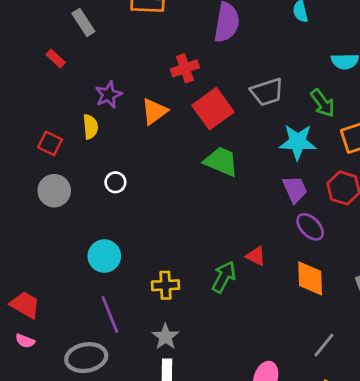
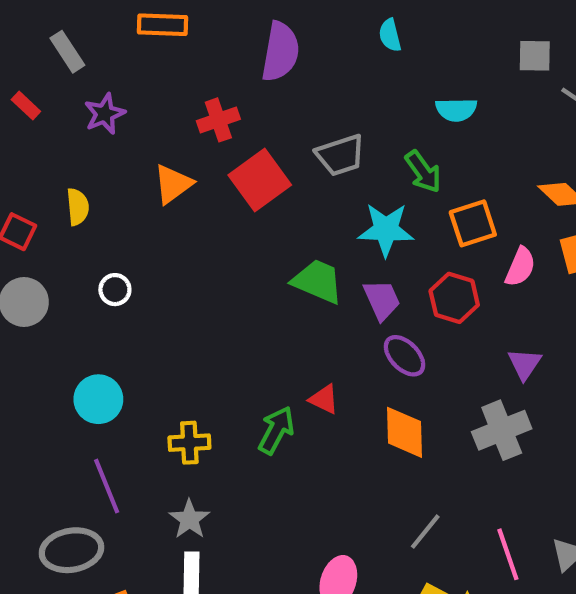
purple star: (108, 95) -> (105, 114), moved
green trapezoid: (221, 161) -> (318, 281), moved

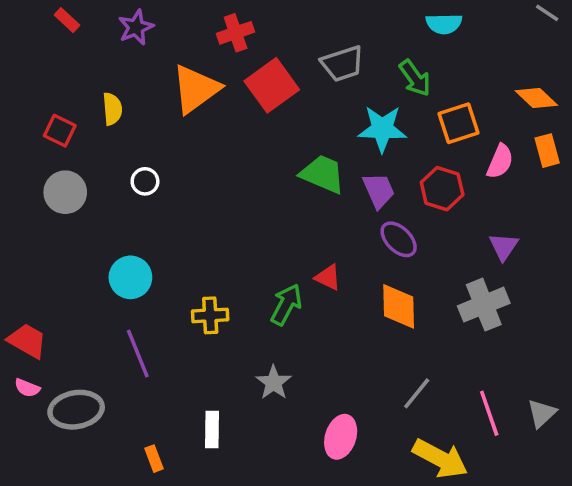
orange triangle: (173, 184) -> (196, 89), size x1.4
gray star: (189, 519) -> (274, 382), moved
gray ellipse: (71, 550) -> (76, 410), moved

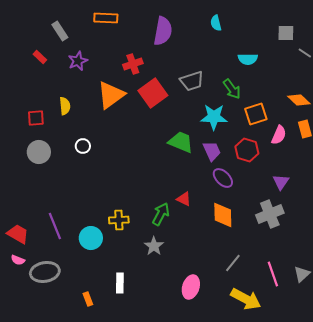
red square: (60, 131) -> (36, 118), turned -30
cyan circle: (130, 277) -> (91, 238), moved
purple line: (138, 353) -> (55, 226), moved
gray star: (274, 382) -> (154, 246), moved

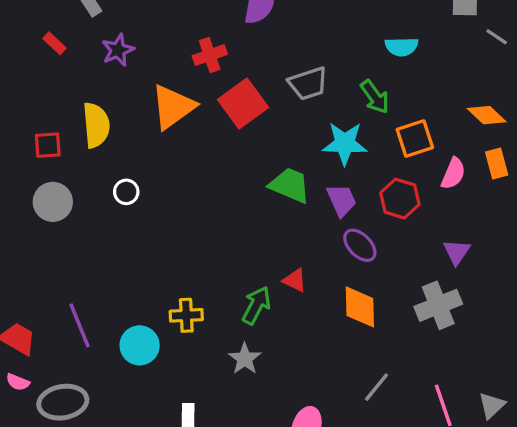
yellow semicircle: (65, 106) -> (96, 125), size x1.5

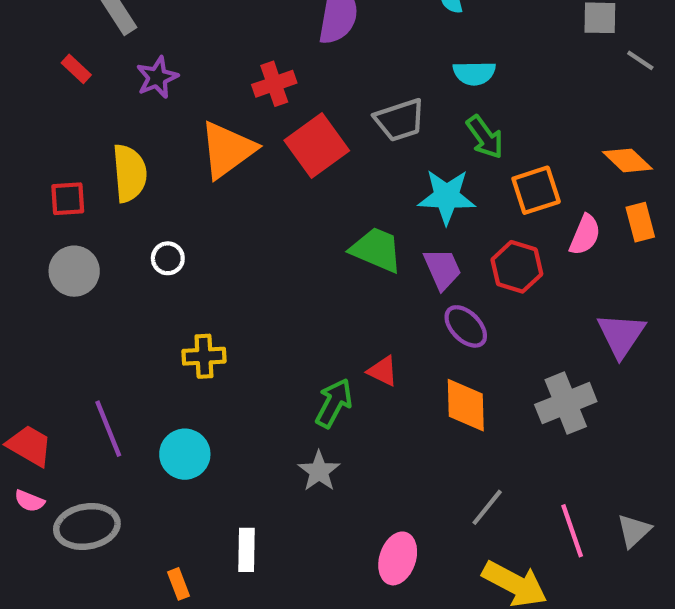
cyan semicircle: (402, 47) -> (474, 73), moved
purple triangle: (457, 252) -> (621, 335), moved, size x1.4
yellow cross: (186, 315) -> (204, 356), moved

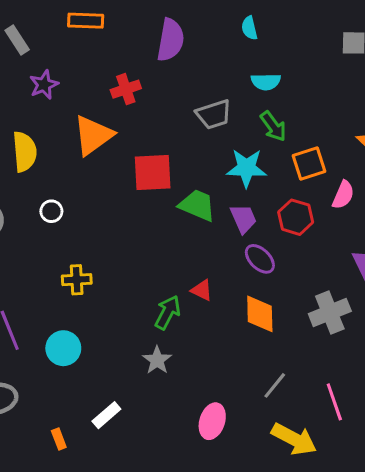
red square: (317, 146) -> (153, 173), moved, turned 33
white rectangle: (247, 550) -> (106, 415), turned 48

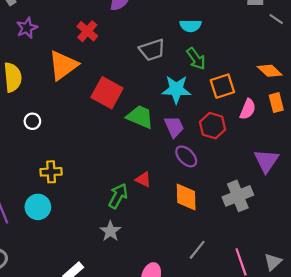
red cross: (126, 89) -> (87, 31), turned -30
red square: (153, 173) -> (107, 93), turned 32
cyan circle: (63, 348) -> (38, 207), moved

